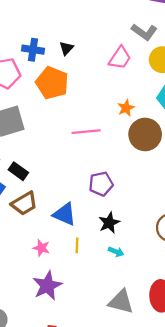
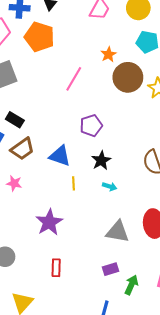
pink line: (86, 132) -> (74, 79), turned -50
pink star: (41, 248) -> (14, 183), moved

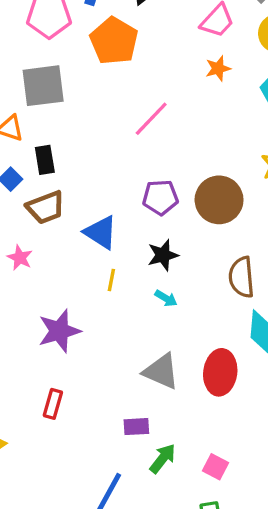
orange star: (109, 54) -> (218, 68), moved
brown circle: (128, 77) -> (219, 200), moved
black rectangle: (15, 120) -> (45, 160), turned 36

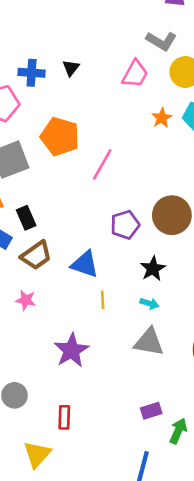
orange pentagon: (114, 41) -> (60, 136), moved
orange star: (218, 68) -> (162, 118), moved
black star: (163, 255) -> (153, 269), moved
gray triangle: (161, 371) -> (149, 342), moved
red rectangle: (53, 404) -> (64, 417), moved

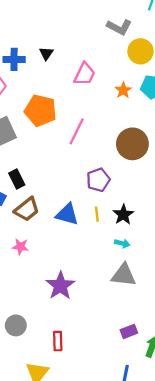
pink trapezoid: (135, 74) -> (84, 74), moved
brown circle: (172, 215) -> (132, 144), moved
yellow line: (103, 300) -> (97, 214), moved

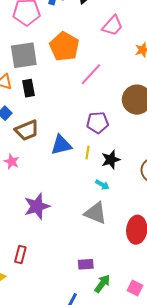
black rectangle: (17, 179) -> (28, 88), moved
blue triangle: (67, 214) -> (61, 145), turned -45

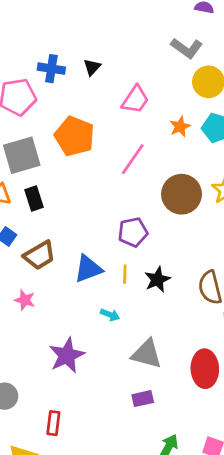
pink line: (91, 74) -> (133, 159), moved
cyan arrow: (102, 185) -> (110, 315), moved
purple rectangle: (86, 264) -> (143, 399), moved

